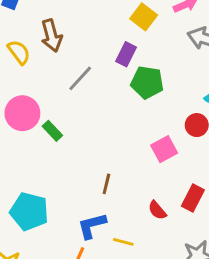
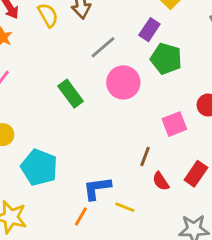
pink circle: (22, 113) -> (123, 82), moved
green rectangle: (52, 131) -> (71, 94), size x1.4
brown line: (106, 184) -> (145, 157), moved

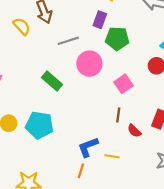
gray line: (103, 47) -> (68, 41), turned 36
pink square: (174, 124) -> (124, 84), moved
cyan pentagon: (39, 167) -> (40, 125), moved

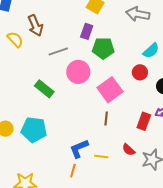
pink square: (124, 84) -> (110, 90), size x1.4
red semicircle: (134, 131) -> (129, 150), moved

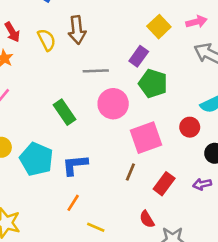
red rectangle: (144, 121) -> (164, 184), moved
blue L-shape: (79, 149) -> (75, 165), moved
yellow line: (101, 157) -> (96, 227), moved
orange line: (73, 171) -> (73, 203), moved

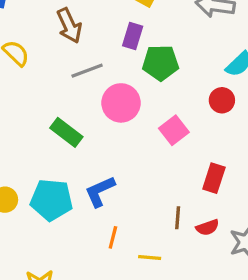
brown arrow: (77, 30) -> (69, 26), moved
pink square: (146, 138) -> (174, 130), size x0.7
brown line: (130, 172) -> (178, 218), moved
red semicircle: (147, 219) -> (208, 227), turned -60

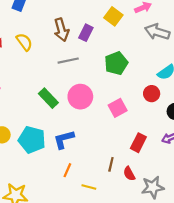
purple rectangle: (133, 36) -> (86, 33), moved
green pentagon: (161, 63) -> (116, 63), turned -30
pink circle: (121, 103) -> (80, 97), moved
red semicircle: (208, 227) -> (129, 174), turned 72

